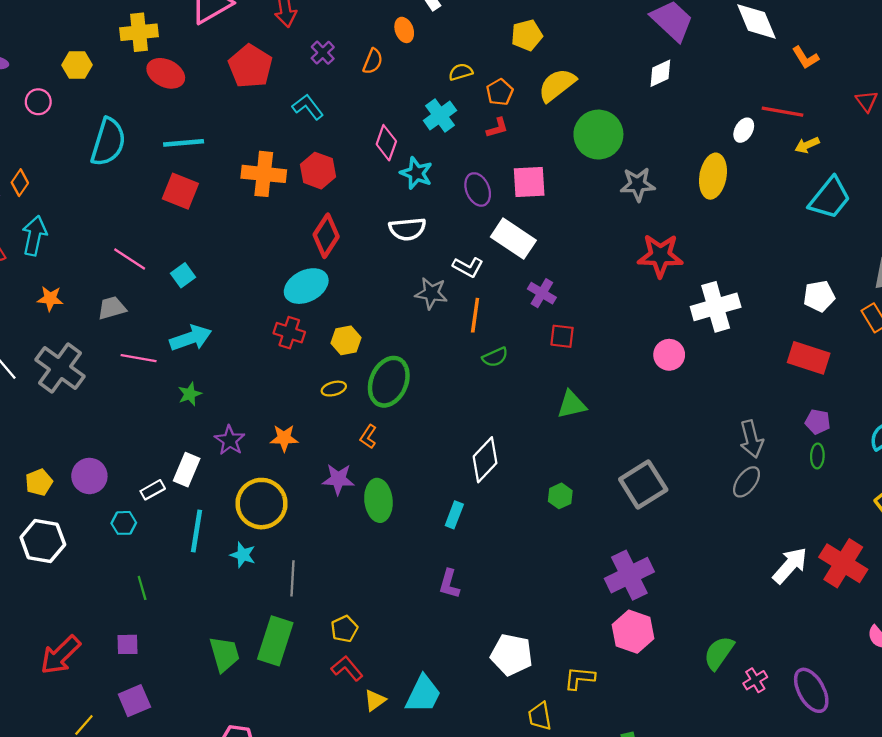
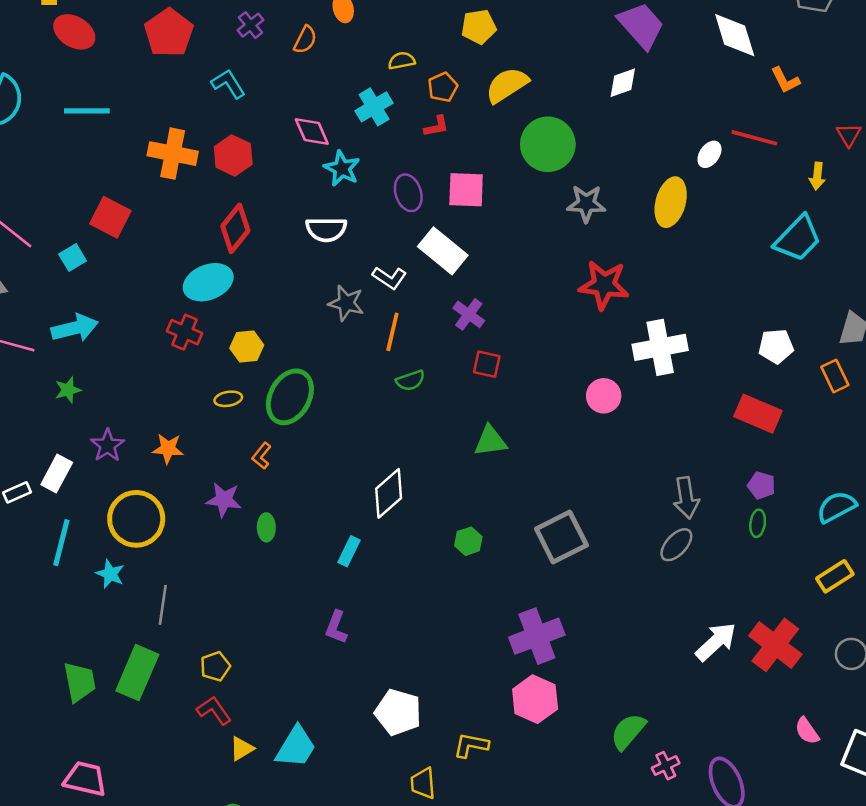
pink diamond: (386, 143) -> (312, 132), turned -48
yellow arrow: (807, 145) -> (817, 176), moved, turned -65
red square: (180, 191) -> (110, 217), moved
green ellipse: (378, 500) -> (266, 527), size x0.6

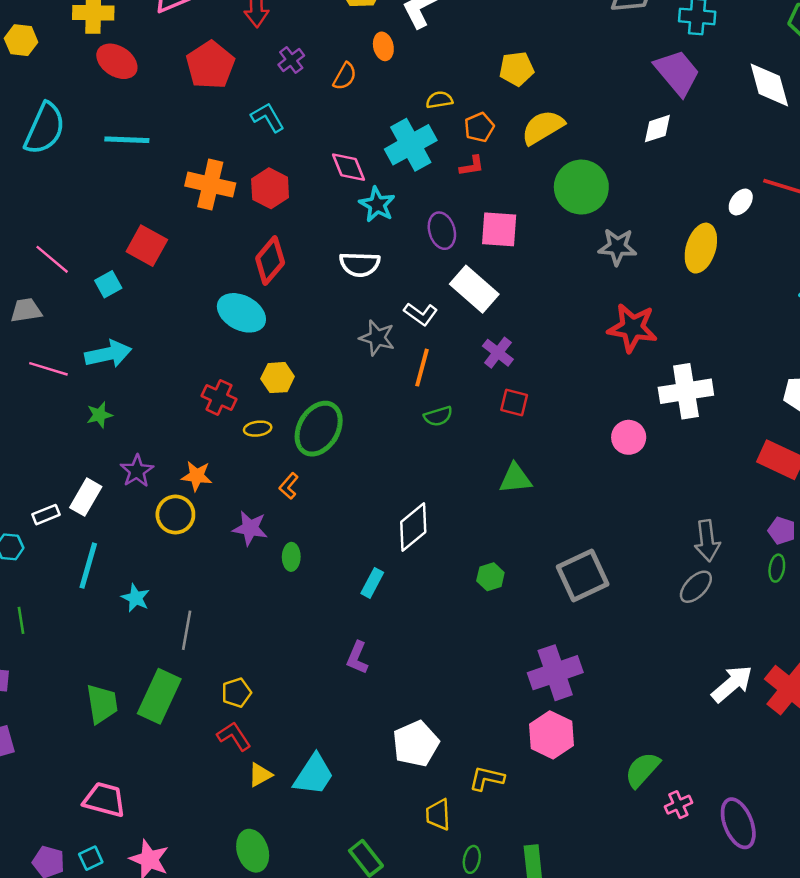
cyan cross: (374, 107) -> (411, 145), size x1.4
cyan ellipse: (208, 282) -> (241, 313), turned 48
red cross: (185, 332) -> (219, 397), moved
yellow circle: (136, 519) -> (175, 515), moved, size x0.7
white pentagon: (398, 712) -> (416, 744), turned 30

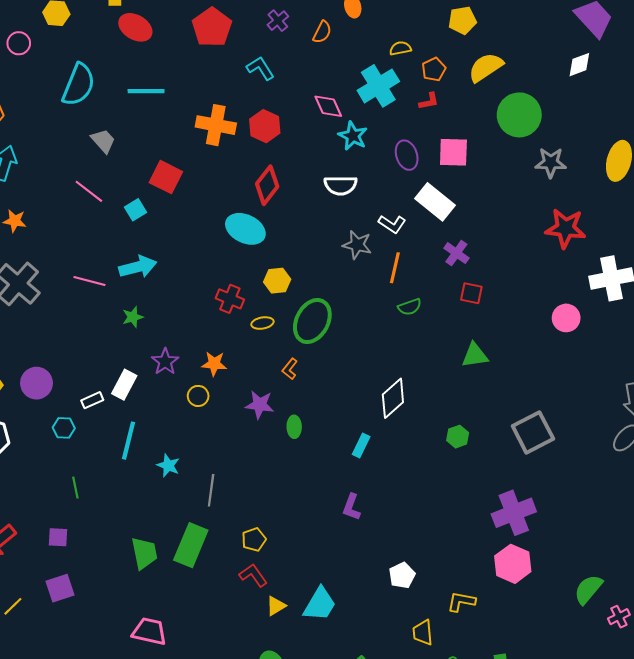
gray trapezoid: (26, 310) -> (103, 141), moved, turned 60
yellow circle: (175, 515) -> (198, 396), size x0.7
white pentagon: (416, 744) -> (402, 575), size x0.7

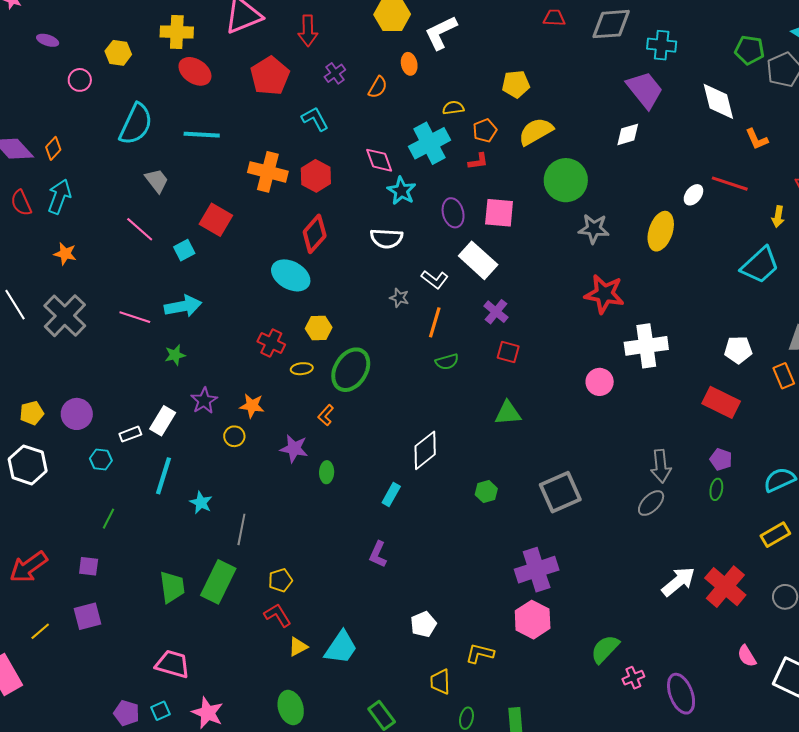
gray star: (357, 245) -> (399, 298), size x0.7
green line: (75, 488) -> (109, 519), turned 35

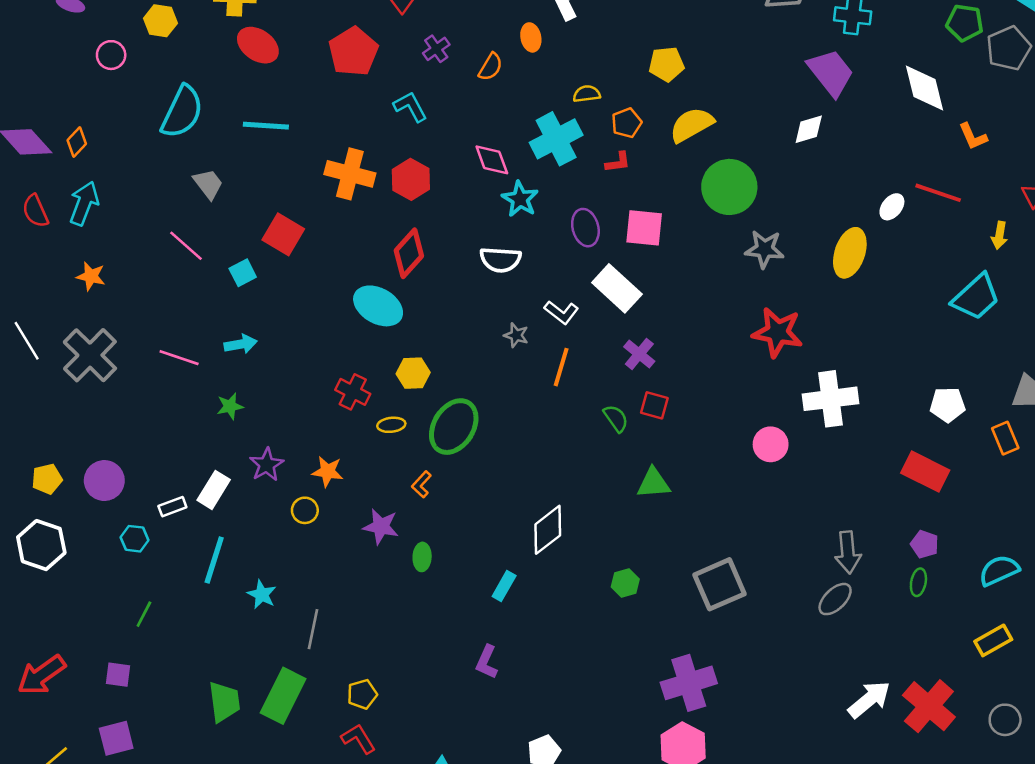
cyan arrow: (183, 306) -> (241, 344), size x0.7
green semicircle: (447, 362) -> (616, 418), moved, turned -110

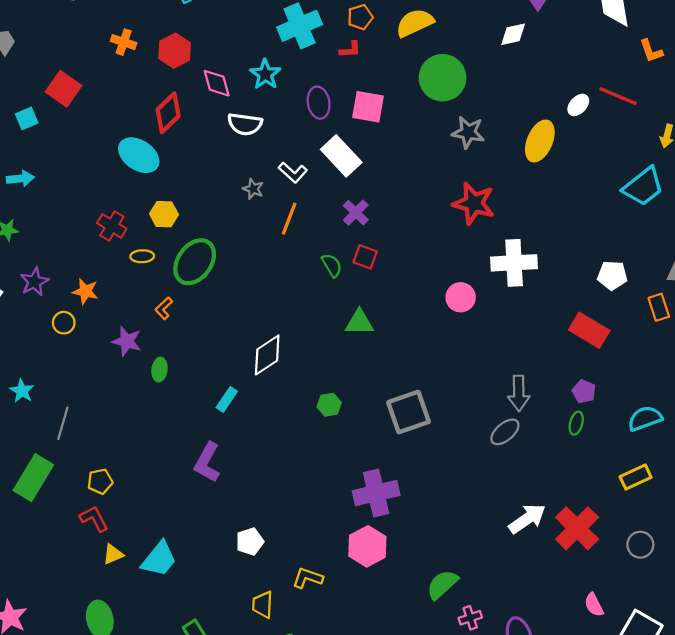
pink diamond: (492, 160) -> (217, 83), moved
orange cross: (350, 174) -> (124, 42), size x0.6
purple L-shape: (487, 662) -> (207, 462), size x1.4

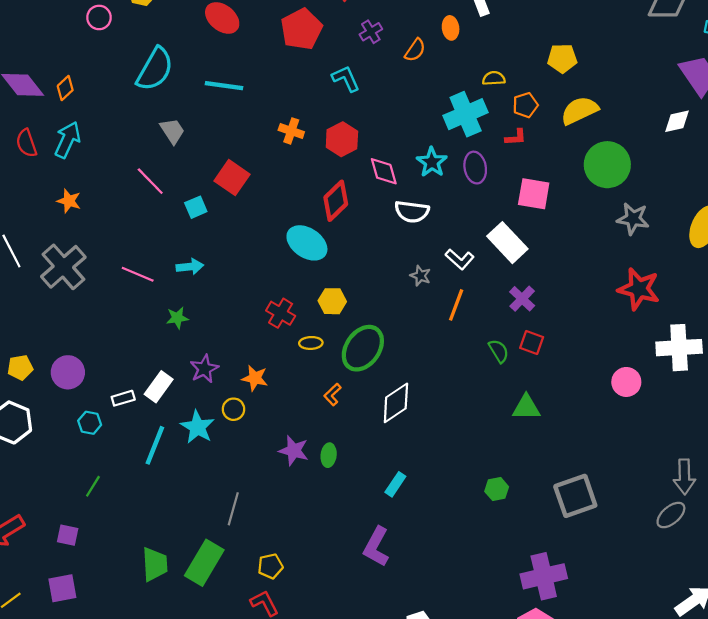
purple ellipse: (319, 103) -> (475, 168), moved
purple star: (127, 341) -> (294, 451), moved
white diamond: (267, 355) -> (396, 403), moved
cyan star: (22, 391) -> (197, 427), moved, size x1.4

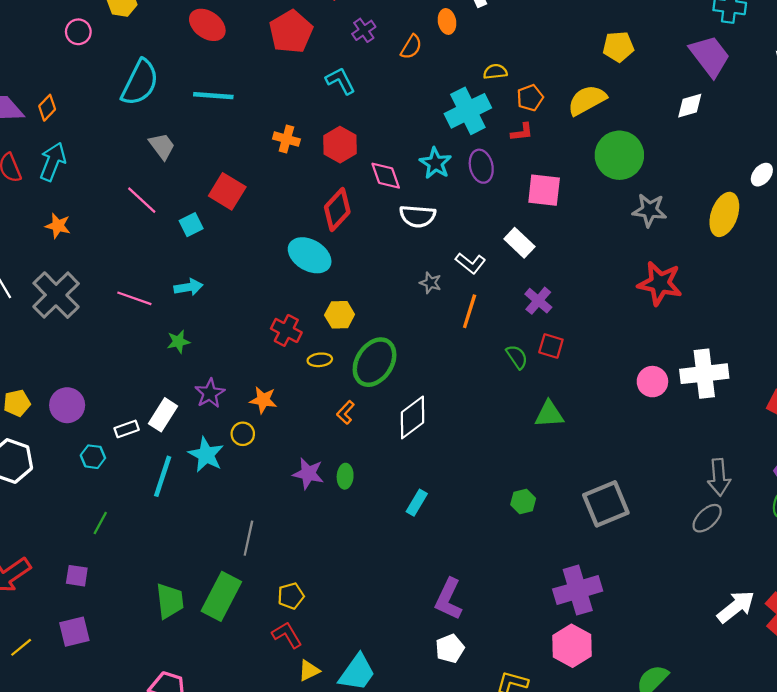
yellow pentagon: (562, 58) -> (618, 47), moved
white rectangle: (507, 243) -> (519, 243), size x0.7
white cross: (679, 348) -> (704, 374), moved
purple L-shape: (376, 547) -> (449, 599), moved

